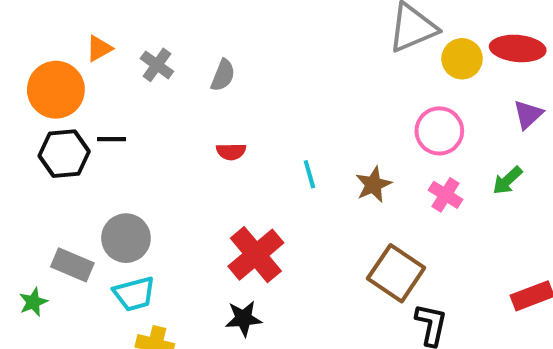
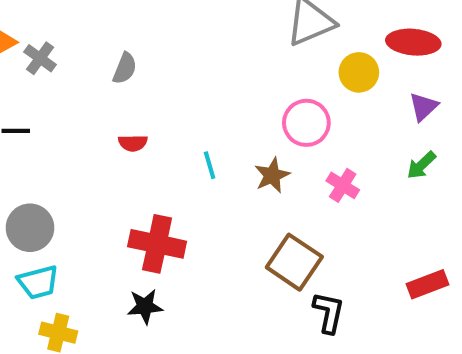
yellow circle: (462, 59) -> (359, 72), moved
gray cross: (157, 65) -> (40, 58), moved
pink circle: (439, 131) -> (306, 123), moved
green arrow: (507, 180) -> (421, 165), moved
red cross: (256, 255) -> (157, 244), turned -38

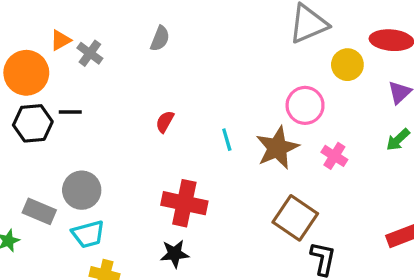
gray semicircle: (125, 68) -> (160, 39), moved
red semicircle: (133, 143) -> (165, 122), turned 120
brown star: (272, 175) -> (277, 148), size x1.5

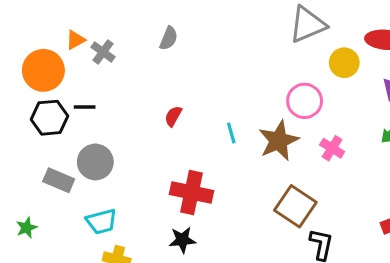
gray circle: (82, 190) -> (95, 162), moved
gray rectangle: (39, 211) -> (59, 180), moved

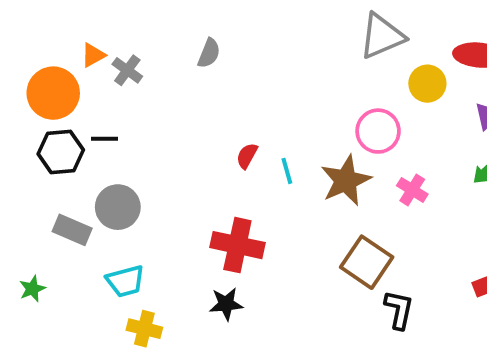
red semicircle: (173, 116) -> (247, 156), moved

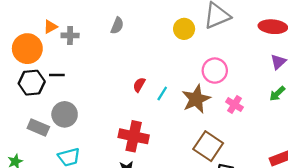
gray cross: (127, 70) -> (70, 35), turned -35
yellow circle: (427, 84) -> (184, 29), moved
cyan line: (287, 171) -> (162, 94), turned 48

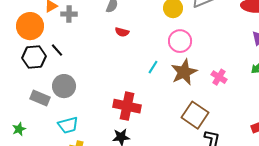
pink circle: (215, 71) -> (180, 41), moved
black line: (57, 75) -> (57, 50), turned 48
red semicircle: (139, 85) -> (122, 32), moved, turned -104

